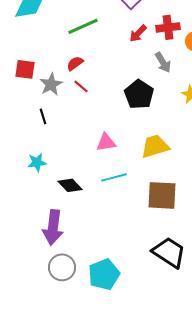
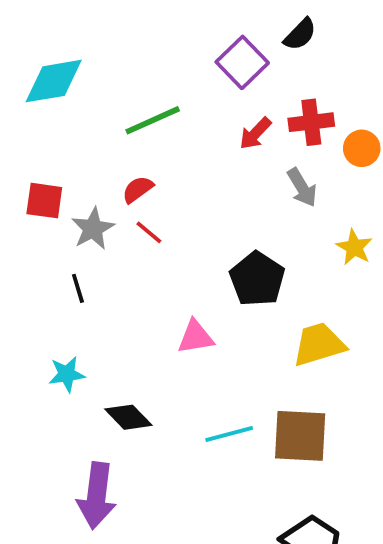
black pentagon: (139, 94) -> (257, 279), moved
yellow trapezoid: (155, 146) -> (319, 344), moved
cyan line: (114, 177) -> (229, 434), moved

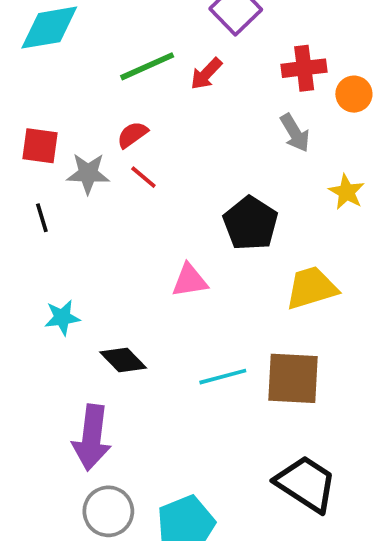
red arrow: (255, 133) -> (206, 74), moved
gray star: (93, 229) -> (88, 173), turned 30
black line: (78, 288) -> (42, 218), moved

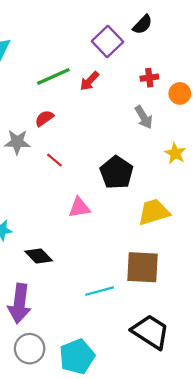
red cross: (304, 68) -> (149, 78), size x0.7
red line: (143, 177) -> (54, 160), moved
cyan line: (223, 377) -> (100, 291), moved

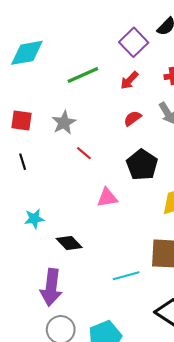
red arrow: (89, 81) -> (129, 80), moved
red semicircle: (44, 118) -> (133, 118), moved
gray star: (17, 142) -> (64, 123), moved, turned -30

